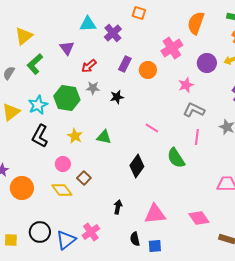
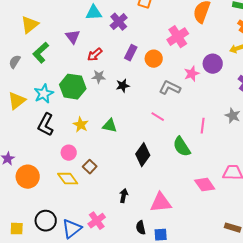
purple circle: (207, 63) -> (213, 64), moved
gray L-shape: (194, 110) -> (170, 88), moved
pink diamond: (199, 218) -> (205, 185), moved

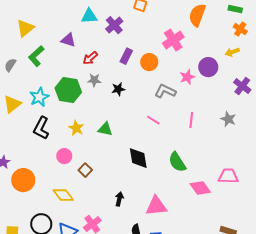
purple triangle: (73, 37) -> (68, 40), turned -35
pink line: (203, 126) -> (191, 120), moved
green semicircle: (182, 147) -> (177, 162), moved
black diamond: (143, 155) -> (138, 158), turned -45
yellow diamond: (68, 179) -> (63, 195), moved

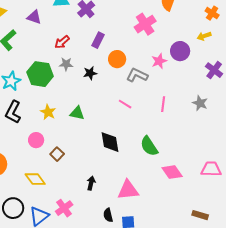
purple triangle: (68, 40) -> (34, 17), moved
orange circle: (149, 62) -> (117, 59), moved
pink trapezoid: (228, 176) -> (211, 169), moved

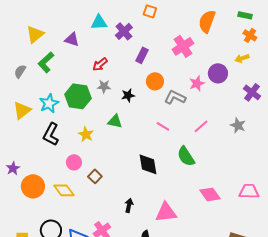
purple rectangle: (98, 40) -> (142, 55), moved
pink line: (163, 104) -> (201, 126), turned 42
green triangle: (77, 113) -> (115, 121), moved
green semicircle: (149, 146) -> (186, 156), moved
yellow diamond: (35, 179) -> (64, 190), moved

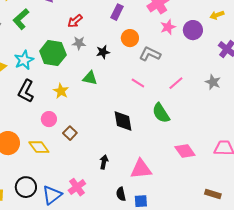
pink star: (197, 83) -> (168, 27), moved

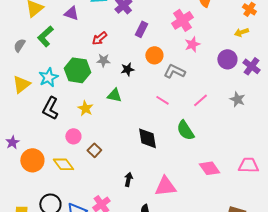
purple circle: (193, 30) -> (227, 59), moved

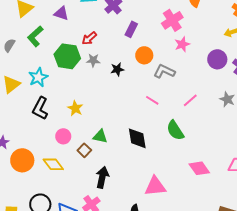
green hexagon: (77, 70) -> (67, 56), moved
green triangle: (114, 95) -> (100, 136), moved
black arrow: (128, 179) -> (102, 177), moved, size x1.5

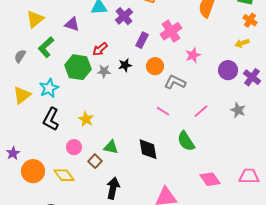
pink cross: (172, 20) -> (171, 31), moved
black star: (117, 69) -> (125, 65), moved

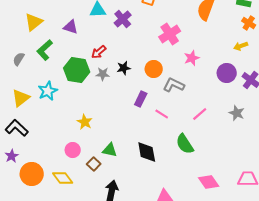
purple rectangle: (142, 40) -> (141, 99), moved
black L-shape: (51, 119) -> (17, 128), moved, turned 105

